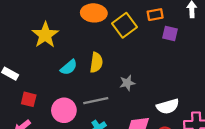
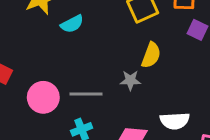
yellow semicircle: (96, 62) -> (151, 55), moved
cyan semicircle: (69, 67) -> (72, 24), moved

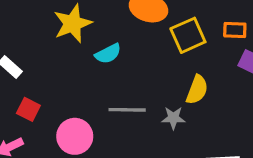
gray line: (86, 94) -> (127, 110), moved

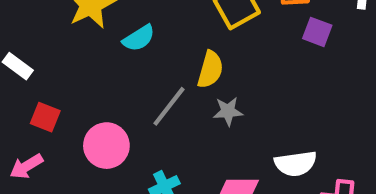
yellow semicircle: (197, 90) -> (210, 70), moved
gray line: (127, 110) -> (169, 106), turned -48

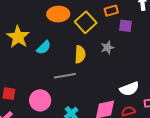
gray line: (169, 106) -> (65, 76), turned 55
gray star: (228, 111) -> (107, 48), moved

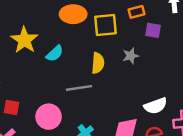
yellow square: (86, 22) -> (106, 25), turned 35

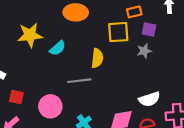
yellow square: (106, 25) -> (118, 32), moved
yellow star: (24, 40) -> (30, 35), turned 30
gray star: (131, 56) -> (144, 51), moved

